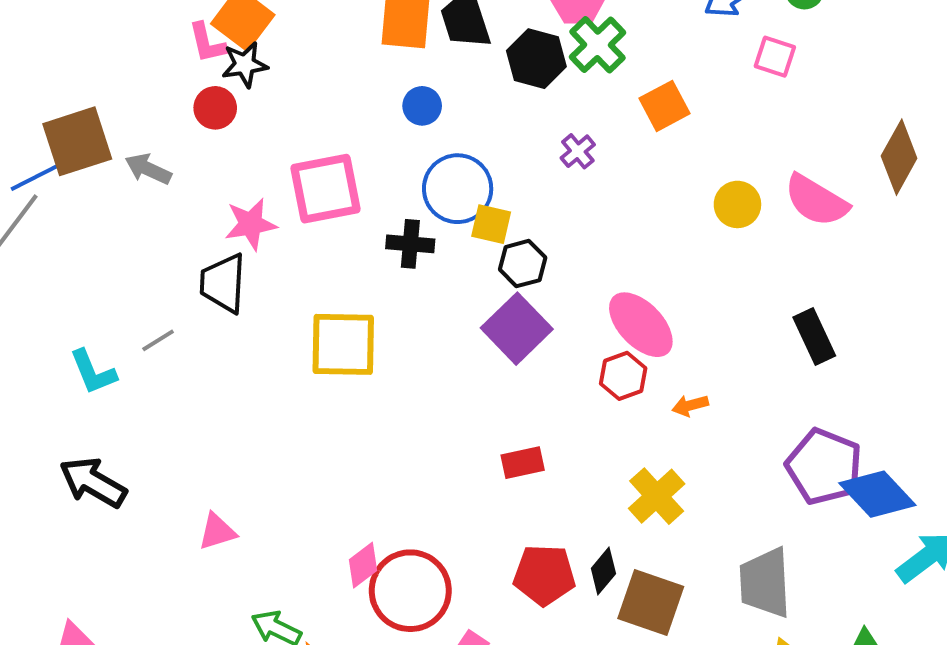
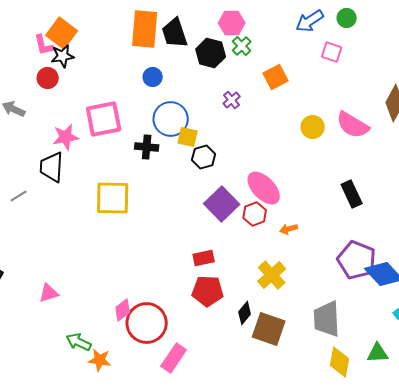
green cross: (598, 45) -> (242, 46), size x0.7
purple square: (517, 329) -> (222, 204), moved
red pentagon: (544, 575) -> (208, 291), moved

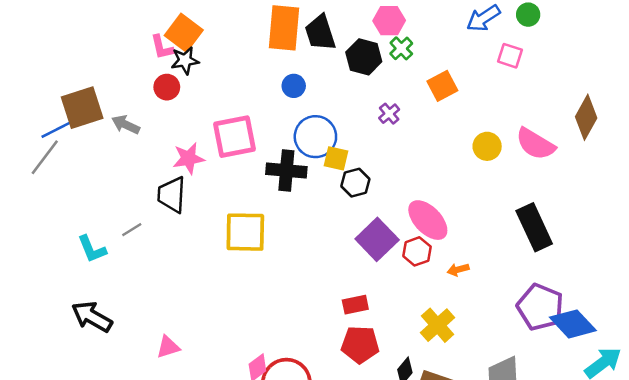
black cross: (147, 147) -> (286, 170), size x1.4
black rectangle: (352, 194) -> (534, 227), size x1.4

